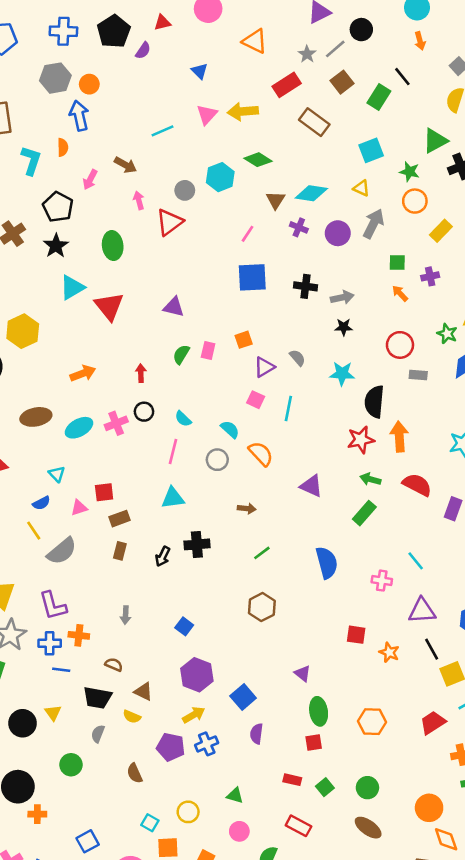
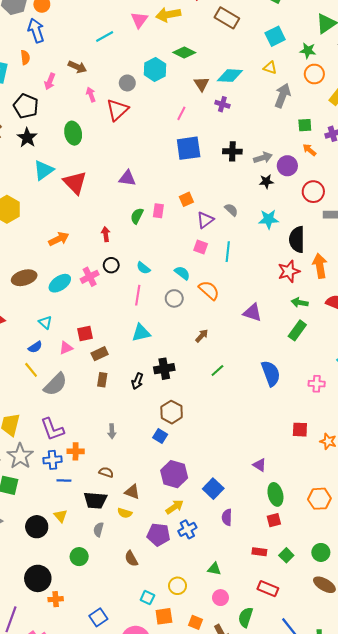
purple circle: (338, 233) -> (287, 166), moved
brown arrow: (247, 509) -> (202, 336), turned -48
brown hexagon: (262, 607) -> (172, 412), moved

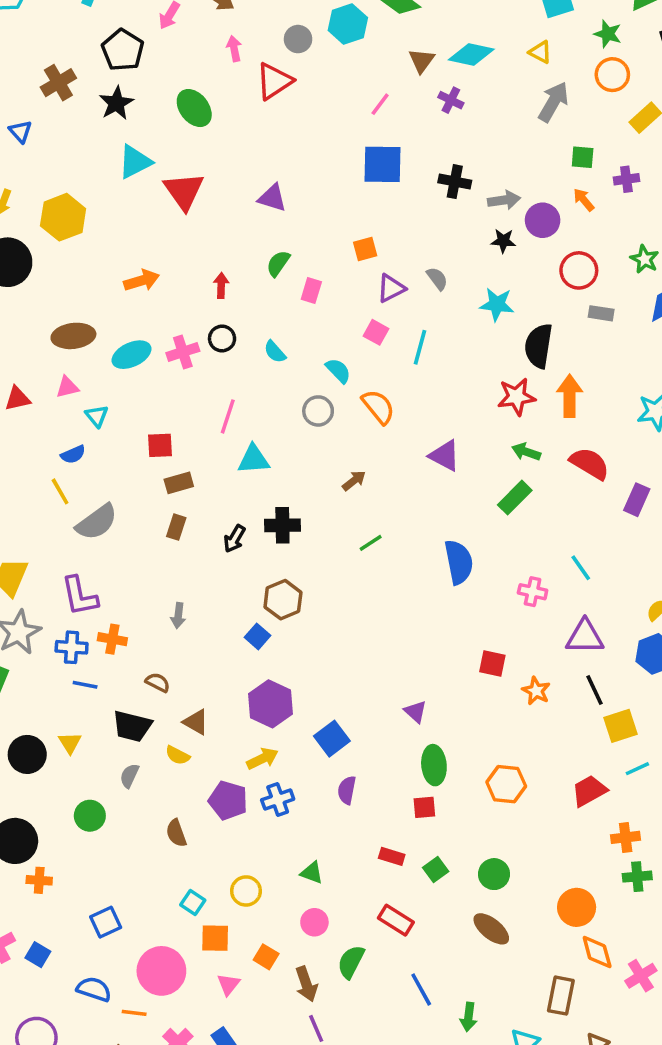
green ellipse: (73, 133) -> (194, 108), turned -35
pink rectangle: (158, 211) -> (311, 291), moved
pink line: (138, 295) -> (228, 416), moved
pink triangle: (66, 348) -> (67, 387), moved

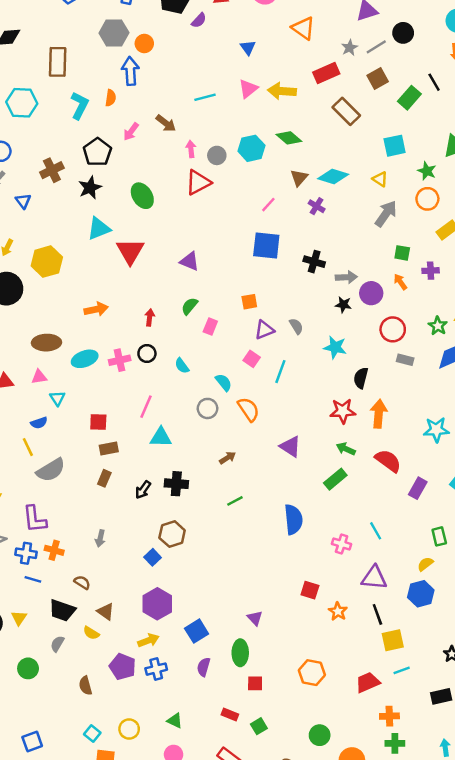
pink arrow: (234, 49) -> (191, 149), moved
black semicircle: (539, 346) -> (361, 378), size x0.7
green ellipse: (434, 765) -> (240, 653), moved
green circle: (494, 874) -> (320, 735), moved

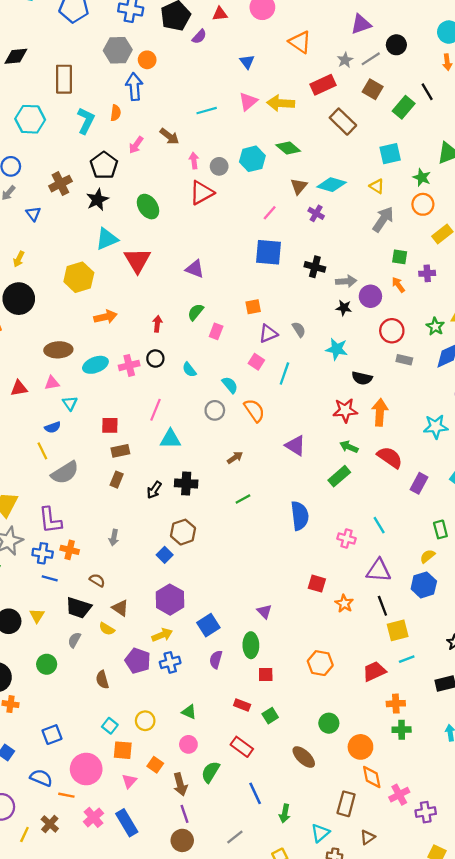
brown square: (378, 79) -> (373, 89), turned -30
yellow hexagon: (47, 262) -> (79, 277), moved
black semicircle: (361, 378) -> (362, 378), turned -90

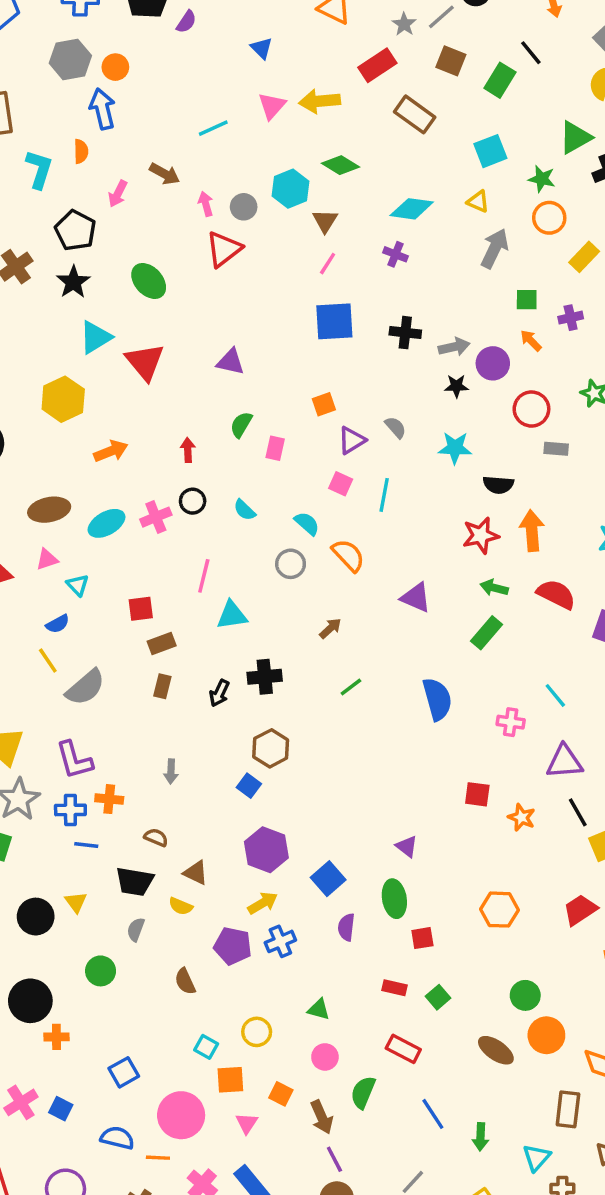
brown triangle: (299, 186) -> (325, 221), moved
orange circle: (360, 747) -> (546, 1035), moved

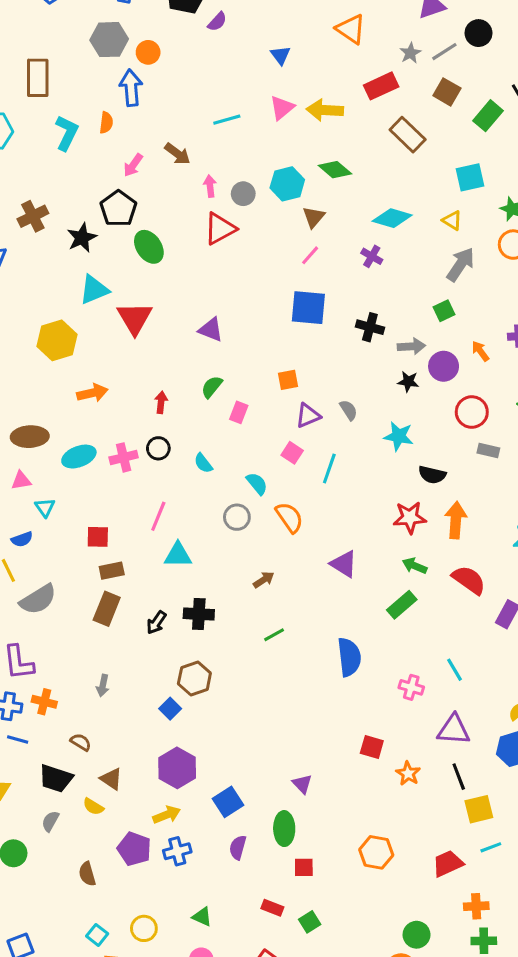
black pentagon: (75, 231) -> (118, 209), moved
green square: (527, 300) -> (444, 311), moved, turned -35
brown rectangle: (162, 686) -> (107, 609), size x1.5
green circle: (525, 995) -> (417, 935), moved

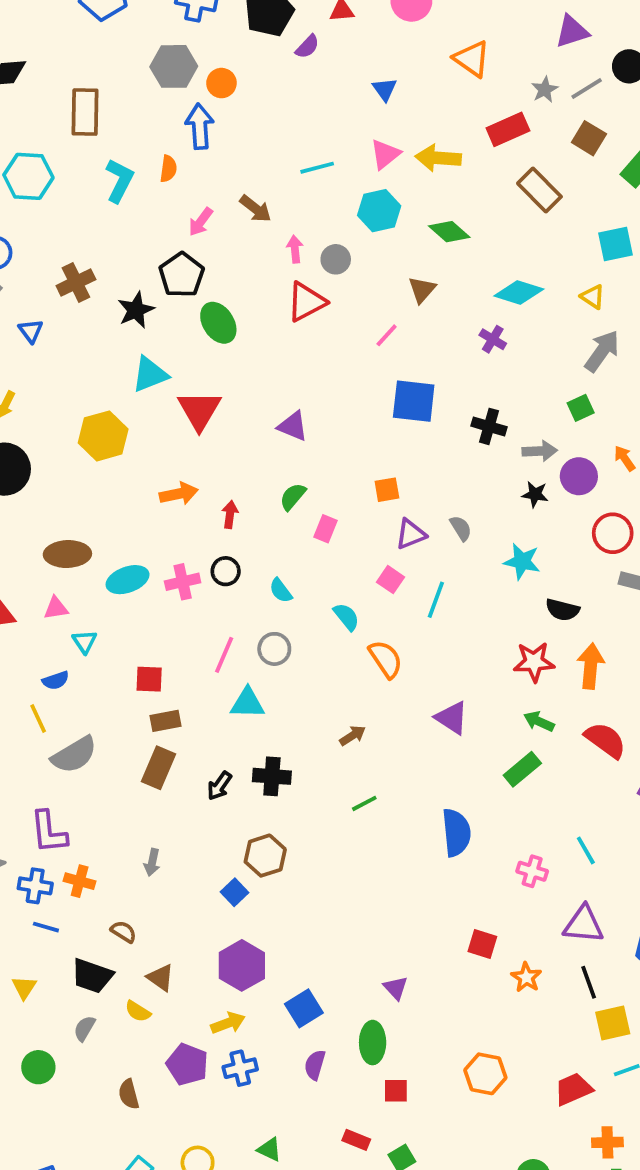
cyan hexagon: (287, 184) -> (379, 211), moved
pink line: (310, 255) -> (387, 335), moved
orange arrow: (92, 393) -> (179, 494), moved
gray circle: (237, 517) -> (274, 649), moved

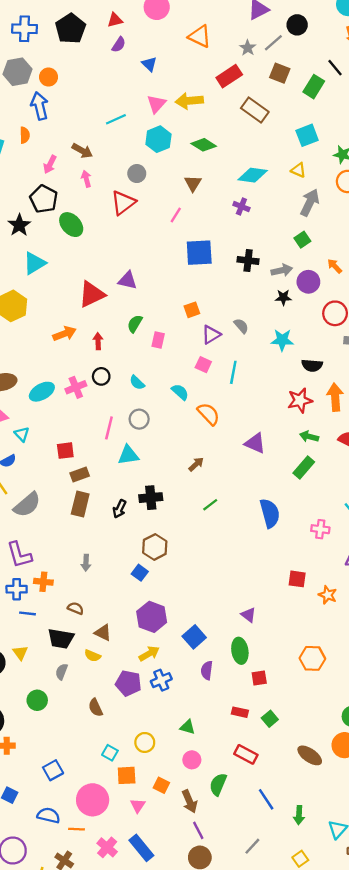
purple semicircle: (307, 47) -> (119, 45), moved
pink arrow: (295, 249) -> (86, 179), moved
red triangle: (199, 410) -> (92, 294), moved, turned 44

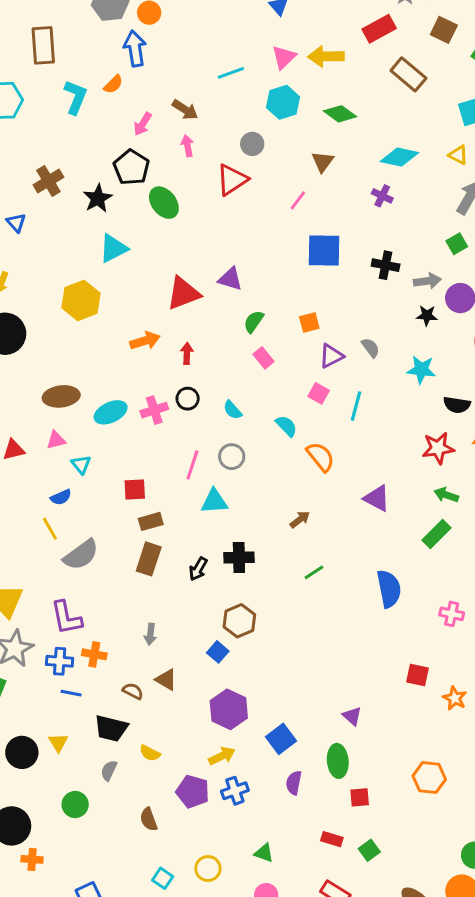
orange semicircle: (25, 135) -> (113, 84), turned 42
green semicircle: (135, 324) -> (254, 322), moved
pink rectangle: (158, 340) -> (264, 358), turned -56
brown triangle: (103, 633) -> (166, 680), moved

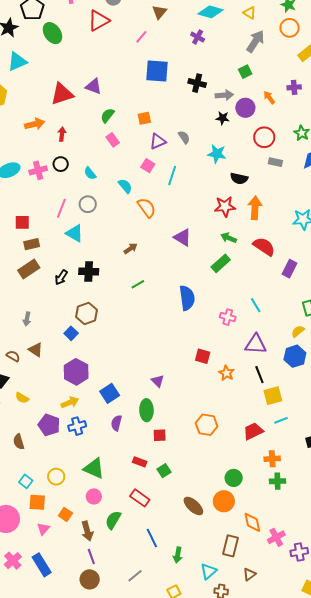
cyan triangle: (214, 501) -> (75, 233), turned 30
brown rectangle: (149, 559) -> (29, 269), turned 35
green triangle: (264, 853) -> (94, 468), size x1.6

